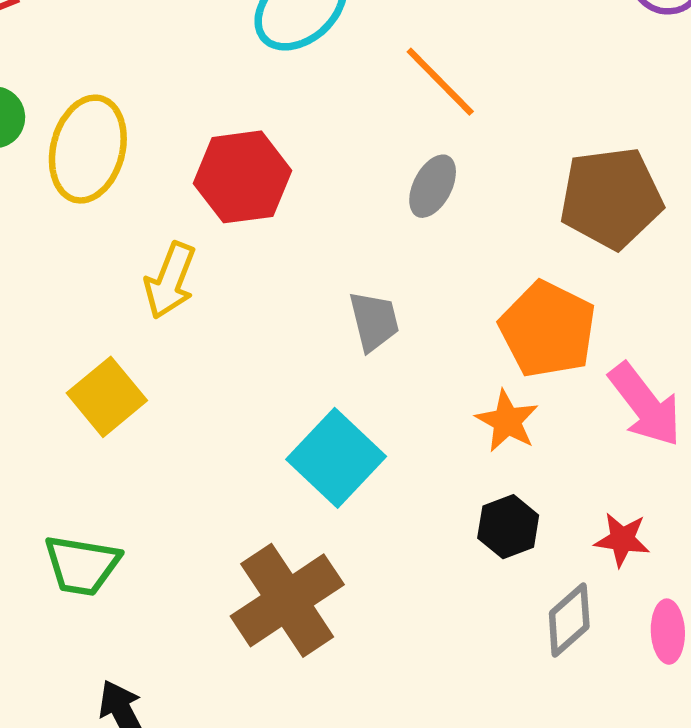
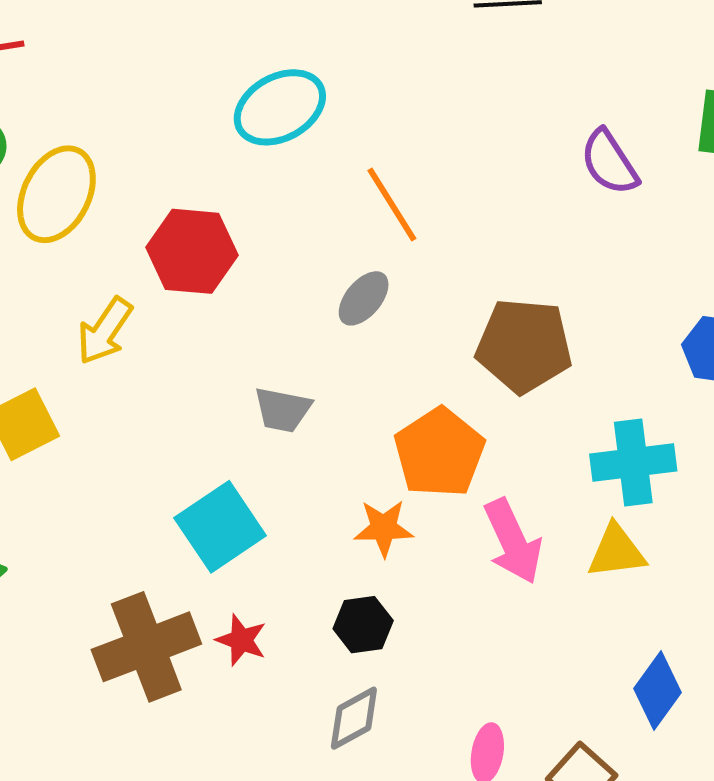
gray trapezoid: (374, 321) -> (283, 410), turned 102
orange star: (507, 421) -> (384, 528), turned 30
red star: (622, 539) -> (241, 640), moved
gray diamond: (569, 620) -> (354, 718), moved

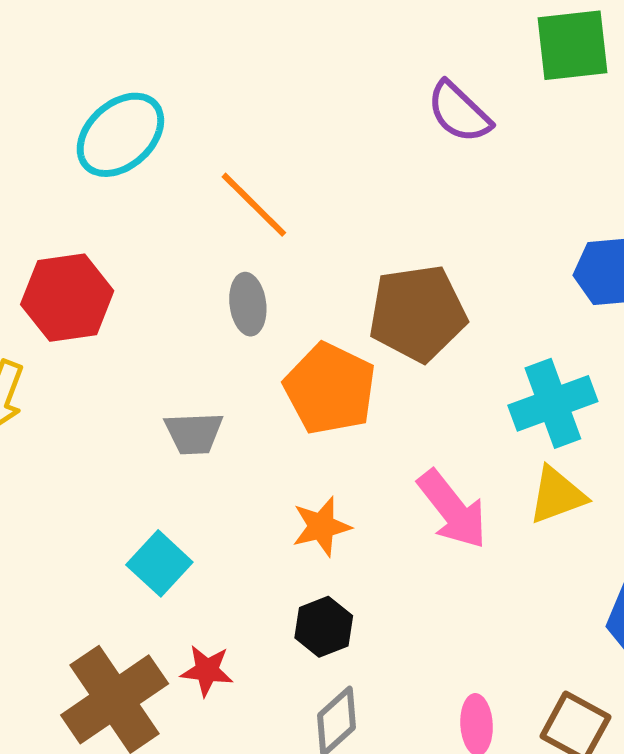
gray ellipse: (364, 298) -> (248, 304), turned -34
orange pentagon: (439, 453) -> (330, 389), moved
cyan square: (220, 527) -> (159, 563), size x0.7

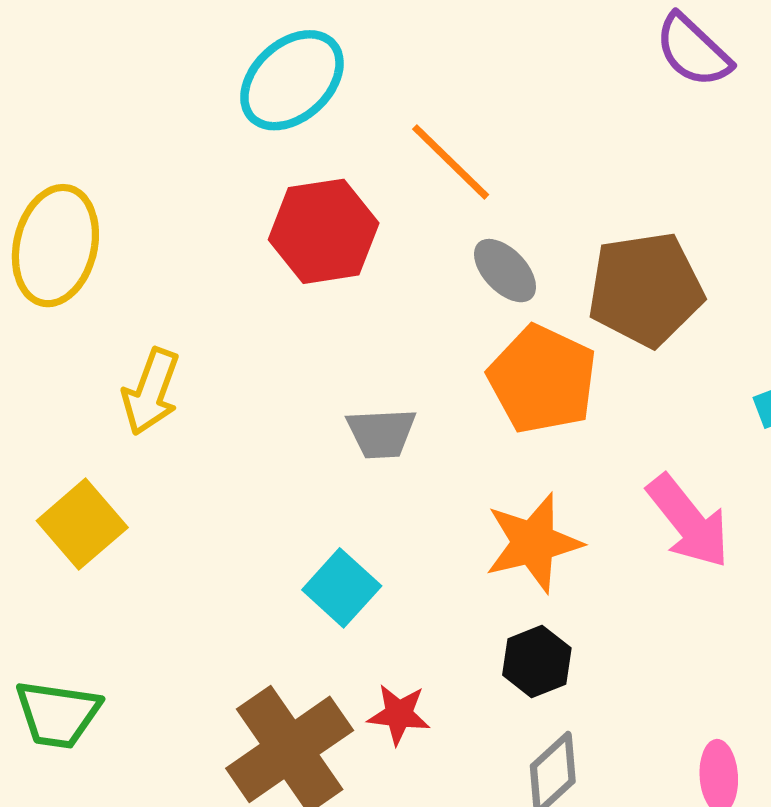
red hexagon: (67, 298) -> (324, 231), moved
gray ellipse: (248, 304) -> (505, 271), moved, turned -36
orange star: (321, 526) -> (533, 543), size x1.4

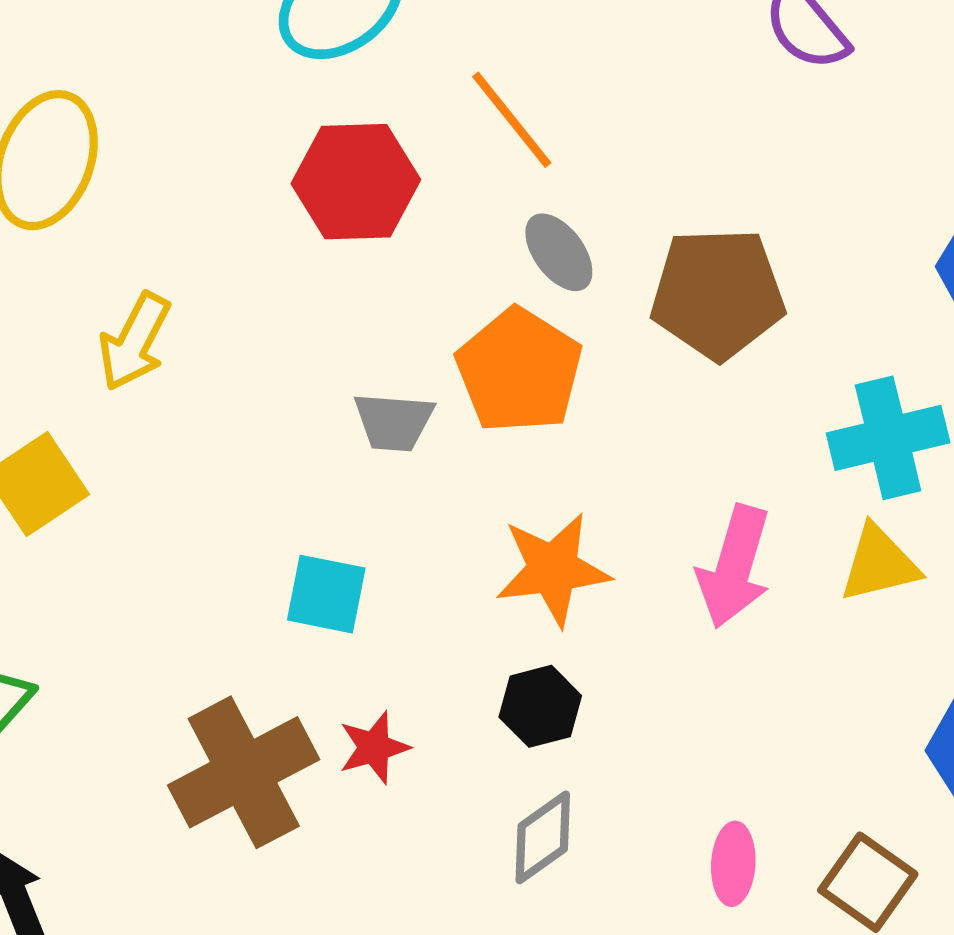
orange pentagon: (542, 379) -> (519, 371), moved
pink arrow: (688, 521) -> (734, 567), turned 48
cyan square: (342, 588) -> (326, 594), turned -38
red star: (399, 714) -> (374, 748), turned -30

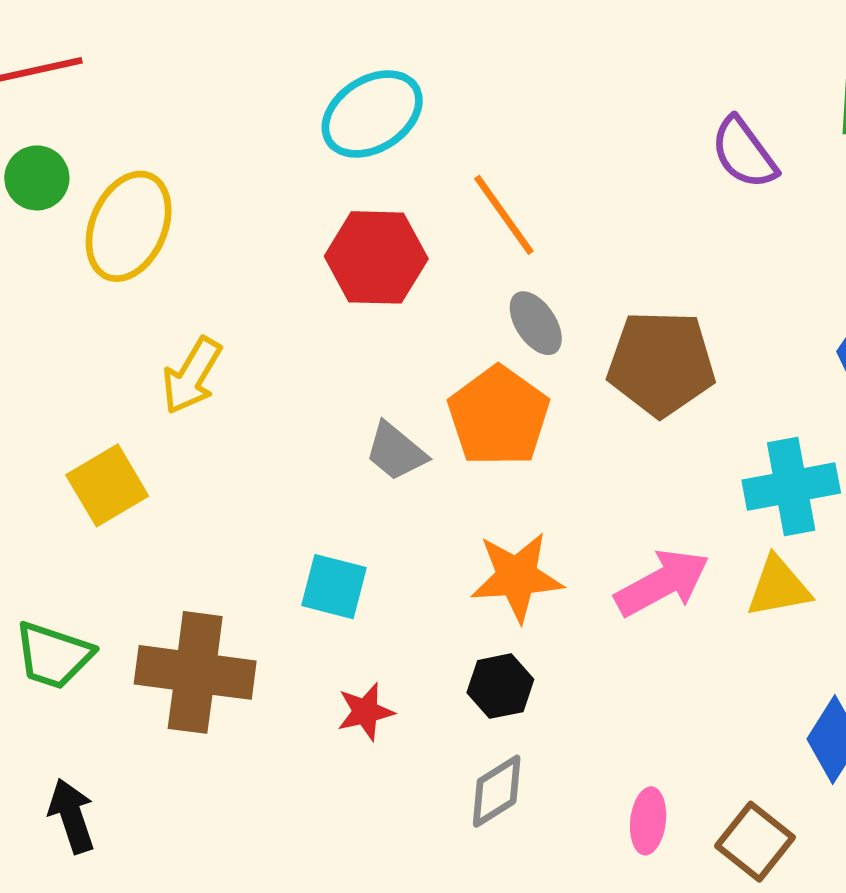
gray trapezoid: (394, 422) -> (396, 452), turned 32
pink arrow: (734, 567) -> (662, 583), turned -138
brown cross: (244, 772) -> (195, 672), moved, turned 32

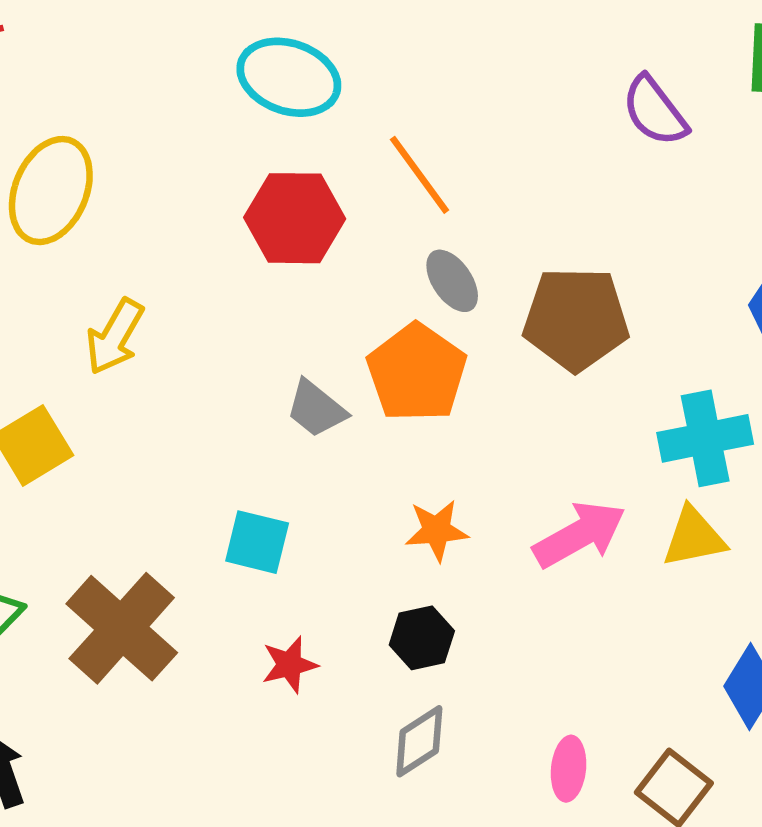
cyan ellipse: (372, 114) -> (289, 77), turned 52
orange star: (517, 577) -> (437, 530), size x0.7
brown cross: (195, 672) -> (122, 628), turned 35

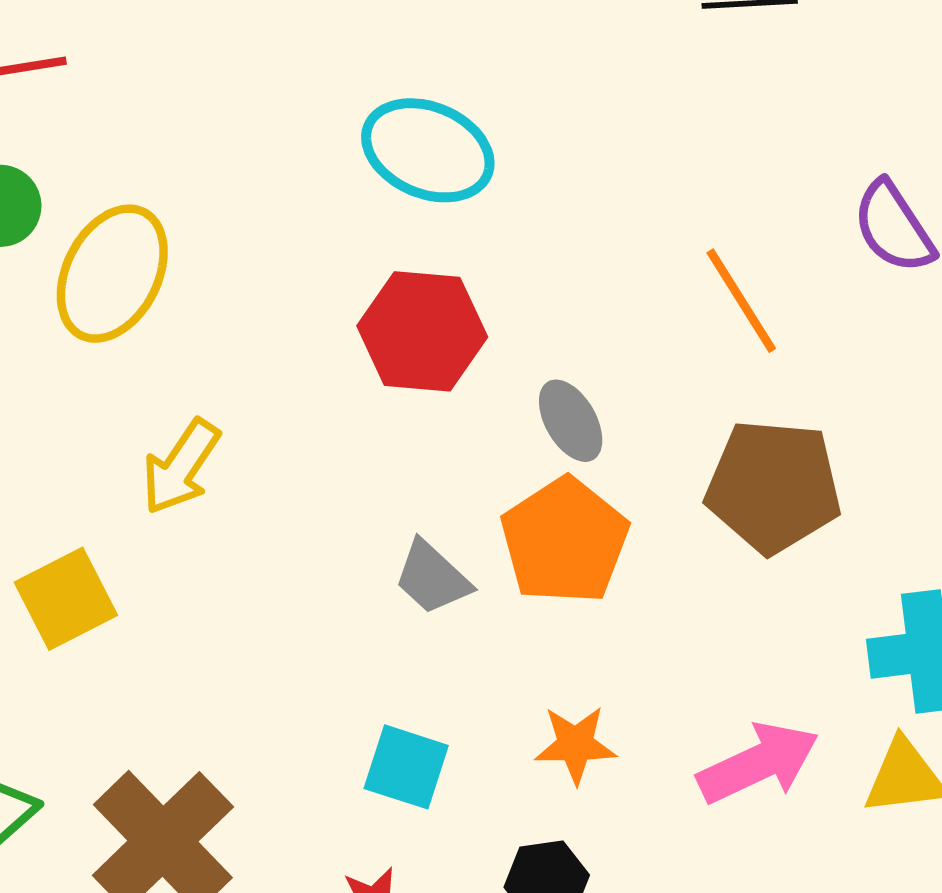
orange line: (420, 175) -> (741, 301), moved
gray ellipse: (452, 281) -> (571, 421), moved
cyan square: (257, 542) -> (406, 767), moved

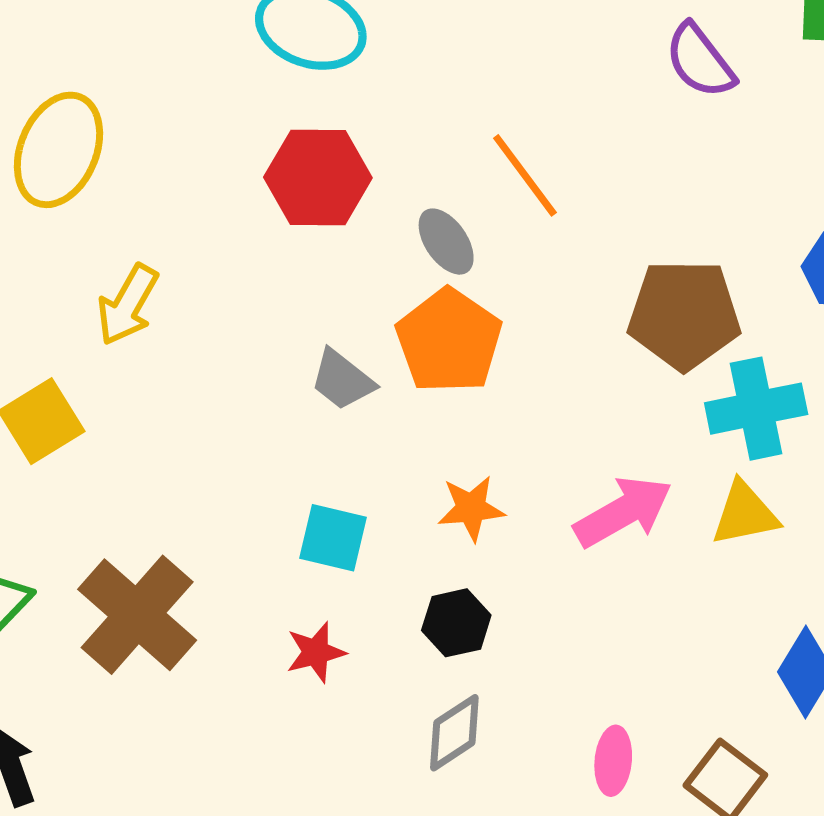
orange line: (741, 301) -> (525, 175), moved
brown pentagon: (774, 486) -> (684, 315), moved

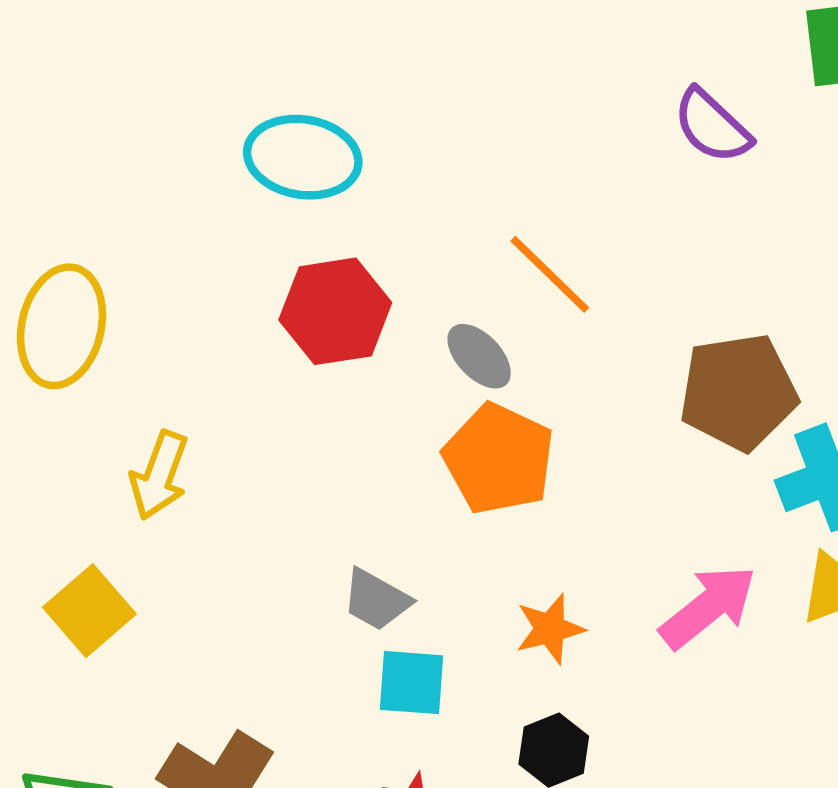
gray trapezoid: (342, 380) -> (376, 600), moved

